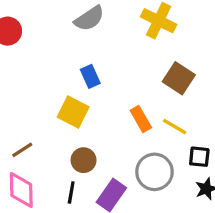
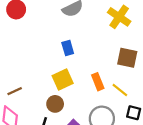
brown square: (179, 78) -> (127, 58), turned -30
yellow square: (73, 112) -> (63, 79), moved, turned 30

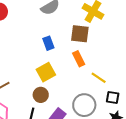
brown square: (127, 58) -> (80, 34), moved
orange rectangle: (98, 82) -> (79, 59), moved

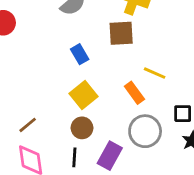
orange rectangle: (79, 59) -> (134, 93), moved
yellow line: (99, 78) -> (155, 73), moved

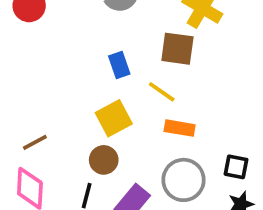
yellow line: (155, 73) -> (162, 92), moved
orange rectangle: (134, 93) -> (180, 128), turned -55

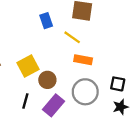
yellow square: (114, 118) -> (28, 66), moved
brown circle: (104, 160) -> (47, 80), moved

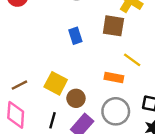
yellow line: (72, 37) -> (132, 60), moved
yellow square: (28, 66) -> (56, 83), turned -35

